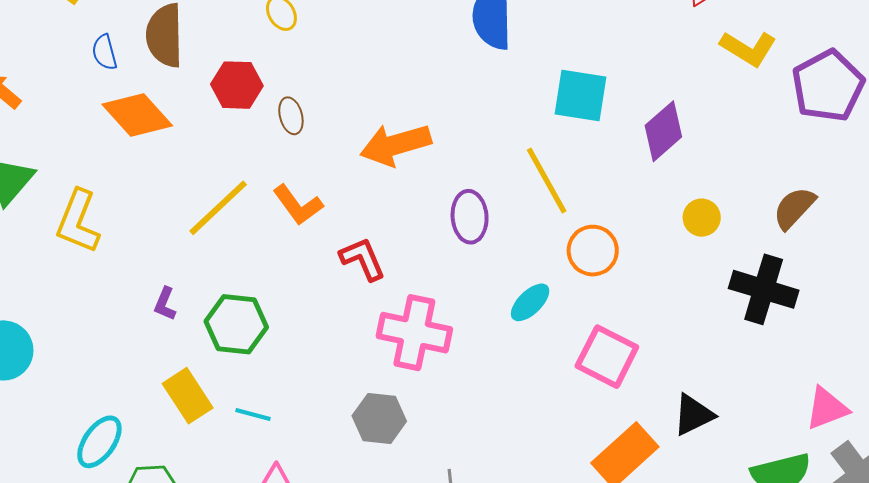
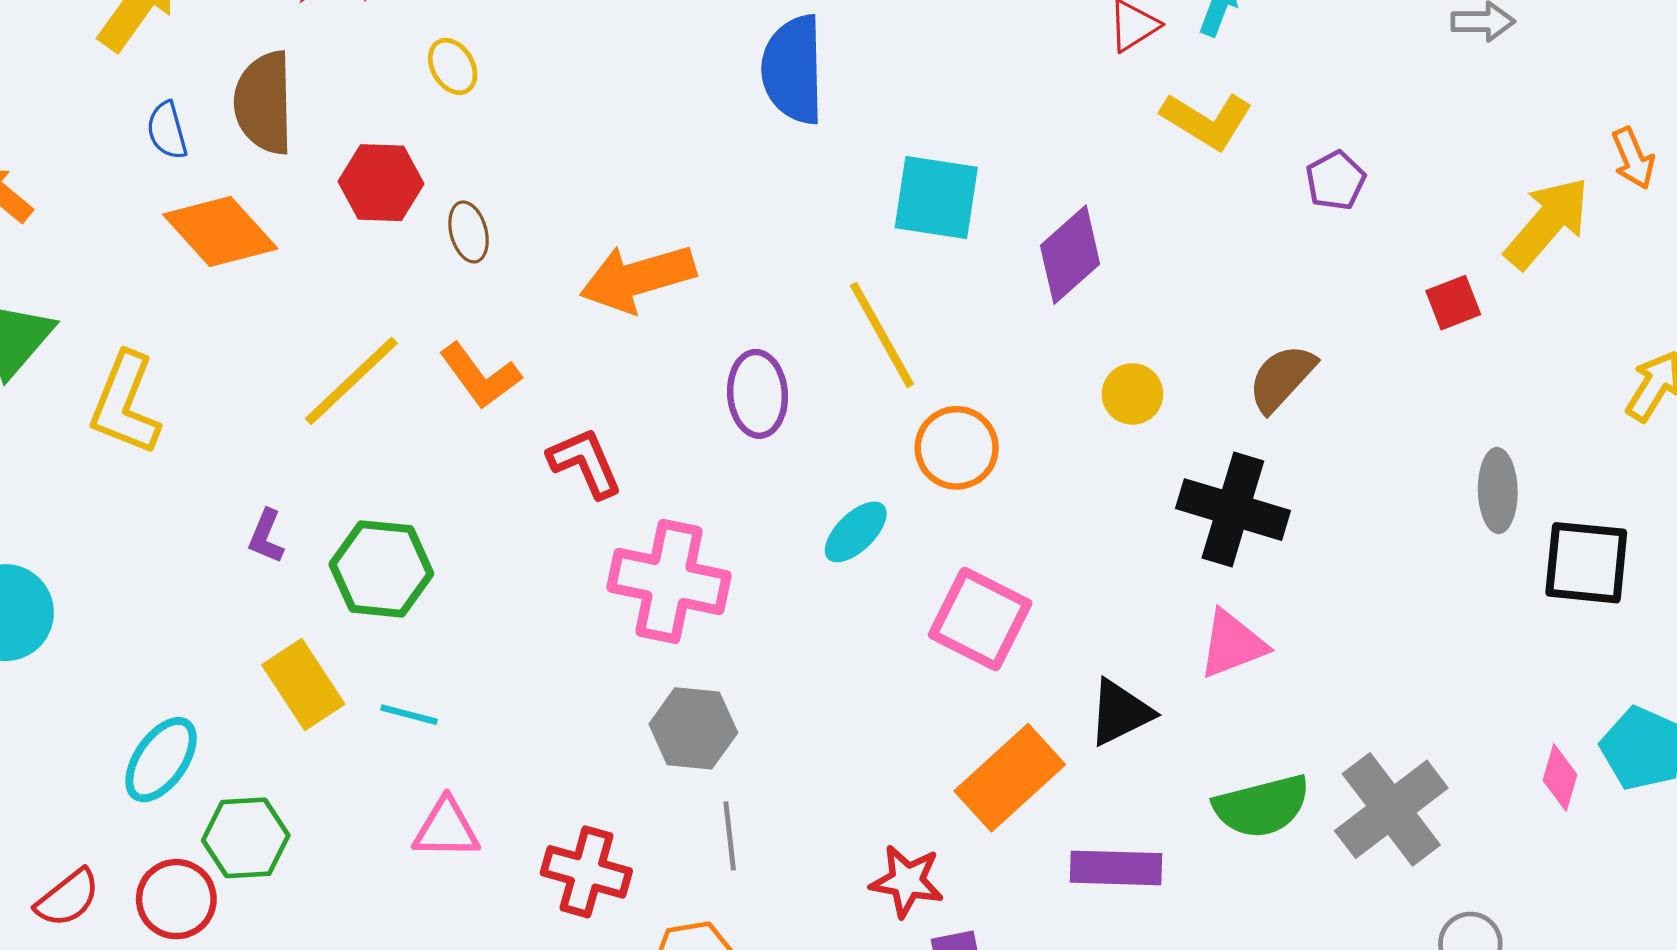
purple pentagon: (828, 86) -> (1336, 181), size x0.5
pink triangle: (827, 408) -> (1232, 644), moved
gray hexagon: (379, 418) -> (693, 728), moved

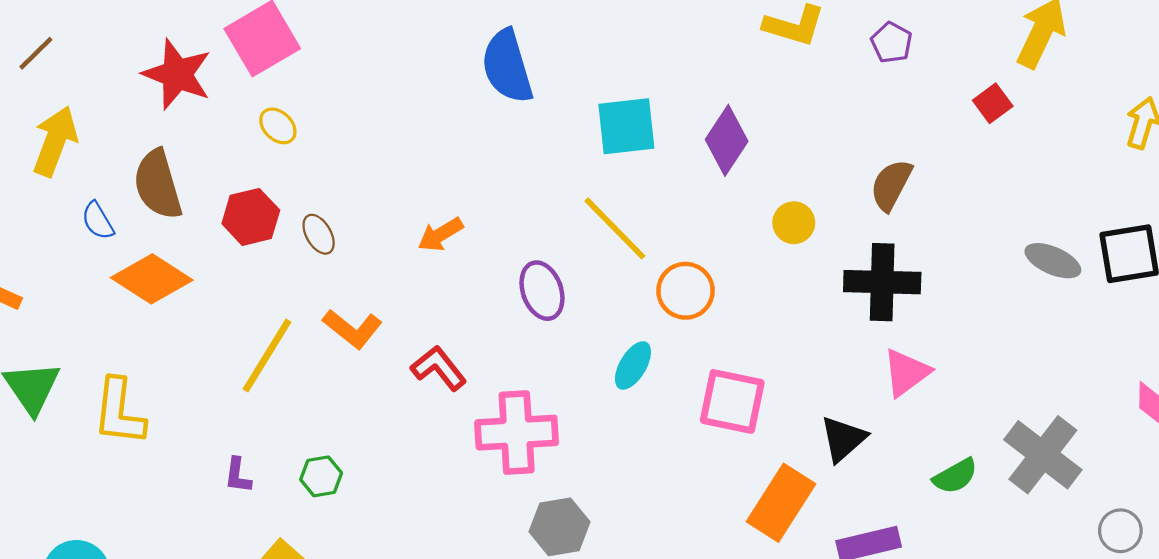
orange arrow: (638, 278) -> (440, 235), size x0.6
gray ellipse: (1498, 491) -> (1053, 261), moved, turned -50
green hexagon: (381, 569) -> (321, 476), size x0.6
green semicircle: (1262, 806) -> (955, 476), size x0.7

